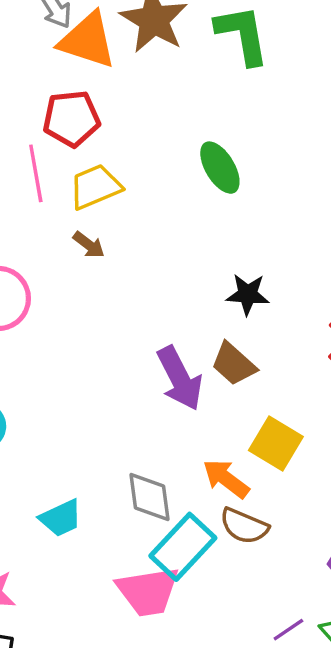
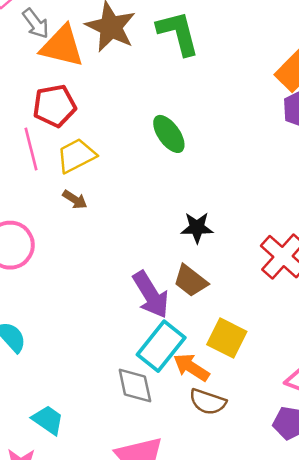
cyan trapezoid: (61, 518) -> (48, 420), moved, turned -116
cyan rectangle: (183, 547) -> (161, 346), moved

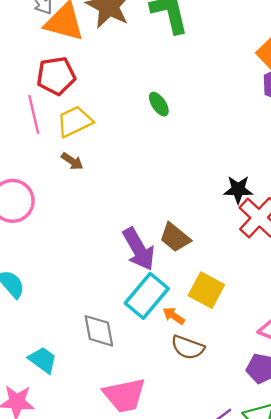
green ellipse: (169, 134) -> (159, 104), size x0.7
black star: (197, 228) -> (238, 190), moved
orange arrow: (191, 367) -> (174, 316), size x0.7
gray diamond: (135, 385) -> (99, 331), moved

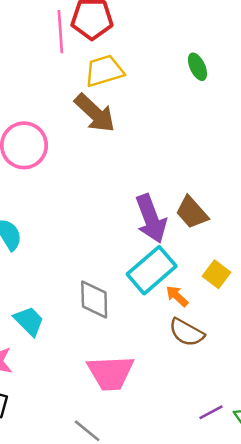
pink line: (34, 114) -> (60, 32), moved
brown arrow: (72, 161) -> (95, 113), size x1.8
yellow square: (206, 290) -> (217, 274), size x0.7

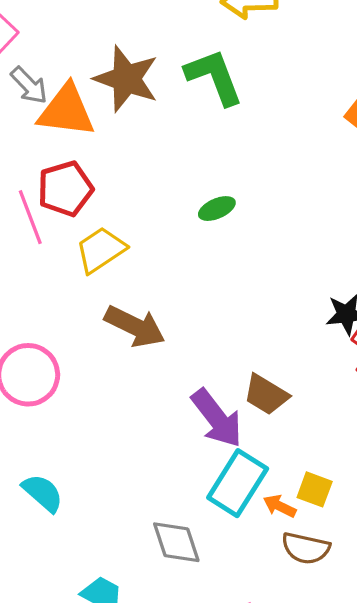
green ellipse: (197, 67) -> (217, 209), turned -72
brown arrow: (95, 113) -> (135, 326), moved
yellow square: (217, 274) -> (315, 489), moved

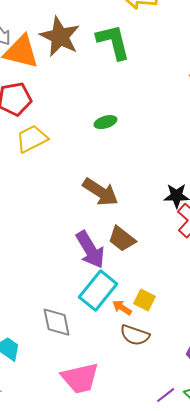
brown arrow: (135, 326) -> (100, 192), moved

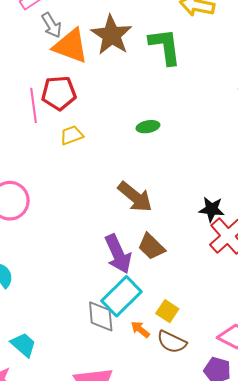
yellow trapezoid: (32, 139) -> (72, 135), size x0.7
orange arrow: (122, 308) -> (140, 330), moved
gray diamond: (57, 322) -> (101, 316), moved
brown semicircle: (135, 335) -> (172, 342), moved

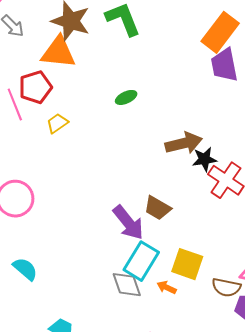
orange triangle: (71, 46) -> (58, 52), moved
brown arrow: (135, 197) -> (184, 143), moved, turned -39
yellow square: (167, 311) -> (187, 264), size x1.5
brown semicircle: (172, 342) -> (226, 287), moved

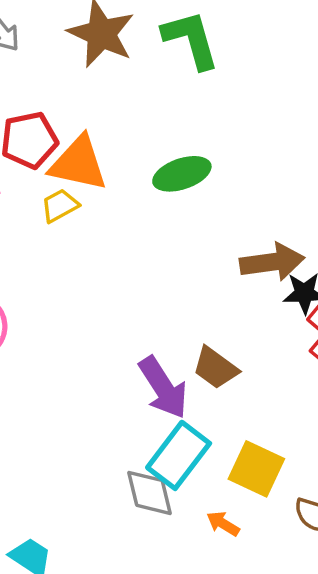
orange triangle: (58, 52) -> (78, 163), moved
green ellipse: (126, 97) -> (182, 174), size x1.5
orange arrow: (167, 287) -> (223, 524), moved

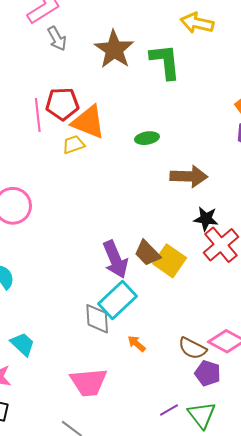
green ellipse: (182, 174) -> (147, 138), size x0.7
brown arrow: (272, 262) -> (189, 176), moved
yellow square: (256, 469) -> (170, 261), moved

